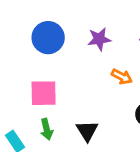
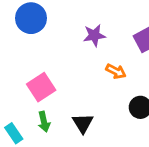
blue circle: (48, 38) -> (31, 18), moved
pink square: (44, 93) -> (41, 87), turned -32

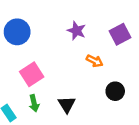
blue circle: (31, 18) -> (17, 32), moved
purple star: (94, 35) -> (76, 31), turned 30

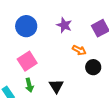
blue circle: (17, 32) -> (26, 26), moved
black circle: (115, 91) -> (93, 67), moved

